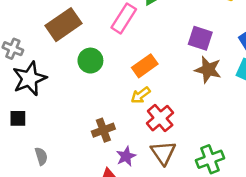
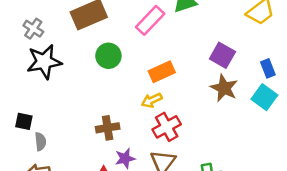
black square: (18, 118) -> (24, 121), moved

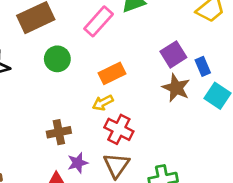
purple square: (222, 55) -> (173, 54), turned 30
blue rectangle: (268, 68) -> (203, 66), moved
red cross: (167, 127) -> (119, 129), turned -32

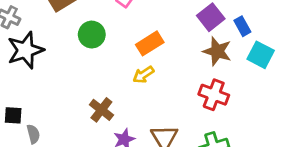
red cross: (119, 129) -> (214, 95), moved
brown cross: (59, 132) -> (101, 110), turned -35

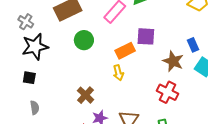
purple square: (211, 17) -> (146, 36), moved, turned 36
yellow arrow: (143, 75) -> (118, 73), turned -77
black square: (13, 115) -> (29, 78), moved

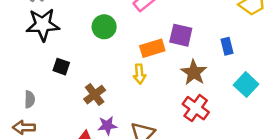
blue rectangle: (193, 45) -> (227, 46), moved
brown star: (173, 61) -> (194, 72), moved
black square: (29, 78) -> (61, 67), moved

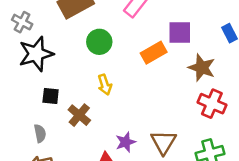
black square: (61, 67) -> (51, 96), moved
yellow arrow: (139, 74) -> (105, 85), moved
brown cross: (95, 95) -> (79, 115), moved

